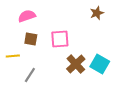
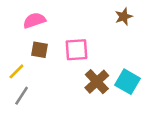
yellow line: (13, 56) -> (16, 71), turned -40
gray line: (30, 75) -> (22, 96), moved

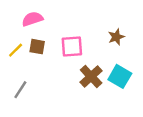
brown star: (124, 17) -> (116, 37), moved
yellow line: (16, 71) -> (16, 50), moved

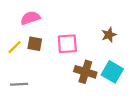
brown cross: (91, 76) -> (85, 72), turned -30
gray line: (20, 90) -> (19, 84), turned 54

